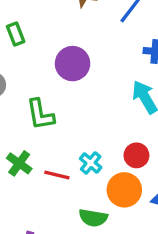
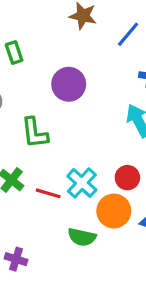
cyan cross: (91, 163) -> (82, 183), size x1.4

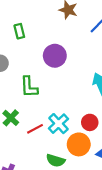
red line: (48, 193) -> (35, 129), turned -49

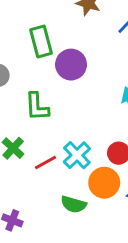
green rectangle: (19, 31) -> (41, 42), moved, size x1.5

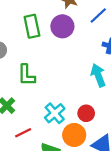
purple circle: (71, 65) -> (62, 26), moved
red line: (46, 162) -> (23, 133), moved

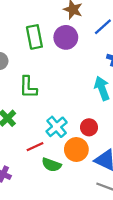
red line: (23, 133) -> (35, 147), moved

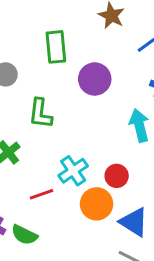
purple circle: (66, 37) -> (95, 79), moved
green semicircle: (51, 165) -> (24, 235), moved

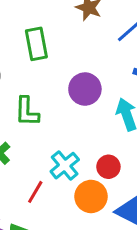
purple circle: (95, 79) -> (85, 89), moved
red line: (41, 194) -> (35, 192), turned -35

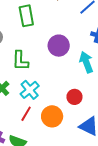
cyan cross: (65, 166) -> (30, 90), moved
orange circle: (91, 196) -> (52, 116), moved

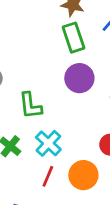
green rectangle: (26, 16) -> (74, 38), moved

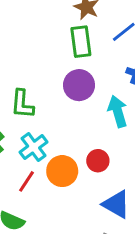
orange circle: (83, 175) -> (62, 171), moved

